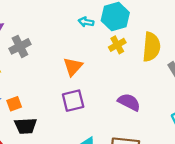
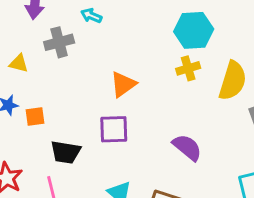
cyan arrow: (86, 22) -> (91, 16), moved
black trapezoid: (26, 126) -> (66, 152), moved

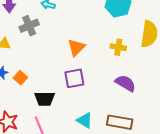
yellow cross: (188, 68) -> (118, 47), moved, turned 35
orange square: (35, 116) -> (20, 78), turned -32

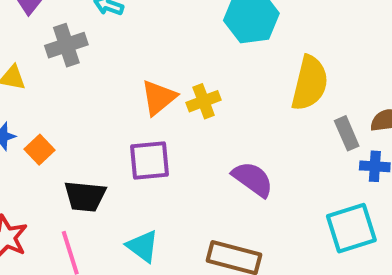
yellow cross: (118, 47) -> (204, 101), moved, turned -35
cyan triangle: (85, 120) -> (143, 246), moved

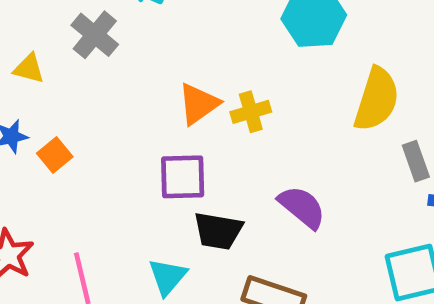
gray cross: (66, 45) -> (95, 35), turned -36
black trapezoid: (85, 196) -> (218, 231), moved
cyan triangle: (143, 246) -> (168, 277), turned 30

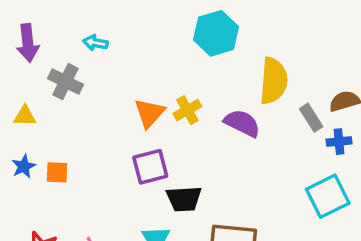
orange square: (55, 155) -> (57, 172), turned -35
purple semicircle: (302, 207) -> (242, 123), moved

